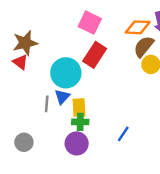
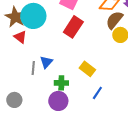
brown star: (25, 43) -> (15, 17), turned -30
red triangle: (20, 62) -> (20, 37), moved
cyan circle: (66, 73) -> (33, 16), moved
yellow rectangle: (79, 108) -> (87, 69), moved, turned -49

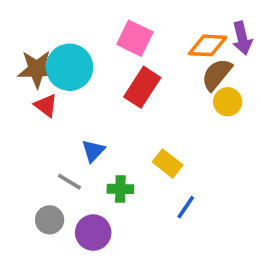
brown star: (15, 17) -> (37, 69), turned -30
gray line: (33, 68) -> (70, 182), moved, turned -64
gray circle: (14, 100) -> (50, 220), moved
purple circle: (58, 101) -> (93, 233), moved

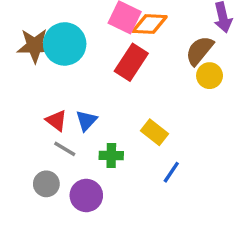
orange diamond: (208, 45) -> (150, 24), moved
red triangle: (46, 105) -> (56, 121), moved

